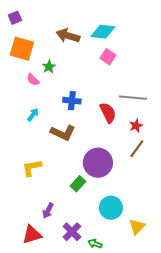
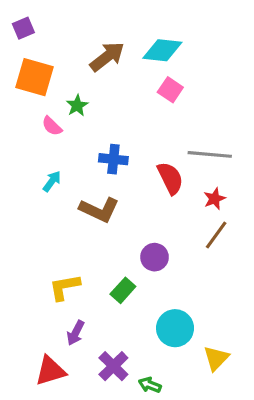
brown arrow: (68, 36) -> (107, 57), turned 125
purple circle: (98, 163) -> (155, 257), size x0.6
yellow L-shape: (32, 168) -> (65, 287), moved

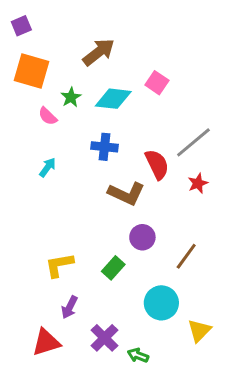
cyan diamond: (162, 50) -> (113, 99), moved
gray line: (210, 154) -> (193, 142), turned -45
brown L-shape: (99, 210) -> (126, 194), moved
brown line: (216, 235) -> (186, 256), moved

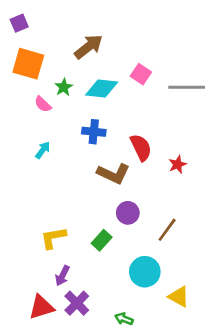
gray line: (193, 142) -> (187, 87), moved, turned 40
yellow triangle: (199, 331) -> (179, 297), turned -45
purple cross: (104, 338) -> (77, 303), moved

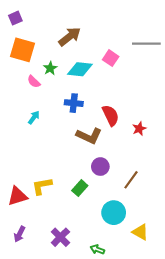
gray line: (187, 87) -> (146, 44), moved
purple arrow: (62, 276) -> (19, 234), moved
red triangle: (41, 307) -> (17, 196), moved

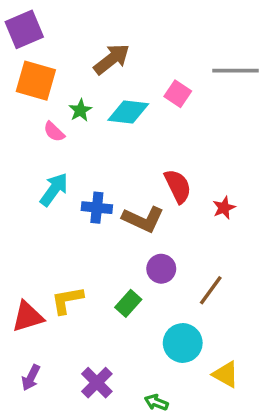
purple square: (15, 18) -> (24, 29), size x1.6
blue cross: (74, 103) -> (97, 208), moved
cyan arrow: (34, 117) -> (54, 189), size x1.5

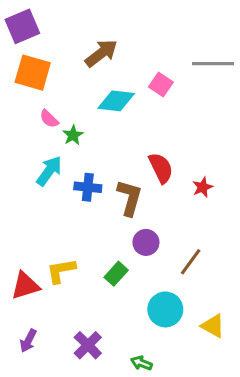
green star: (80, 110) -> (73, 135), moved
brown L-shape: (143, 219) -> (130, 198), turned -99
yellow triangle: (226, 374) -> (213, 326), moved

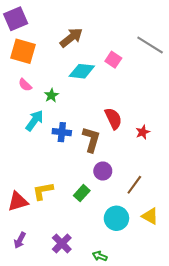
gray line: (213, 64) -> (150, 45), turned 32
pink semicircle: (49, 119) -> (25, 85), moved
yellow triangle: (213, 326) -> (150, 216), moved

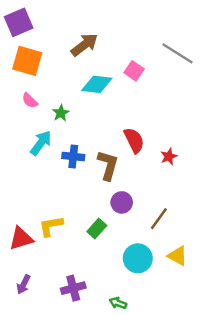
purple cross: (62, 243) -> (73, 288), turned 30

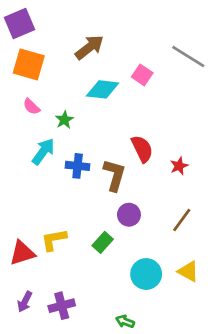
brown line: (159, 219) -> (182, 220), moved
purple cross: (73, 288) -> (62, 306), moved

